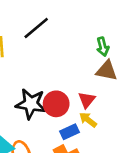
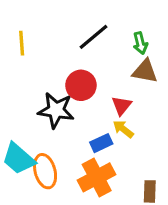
black line: (36, 28) -> (93, 37), moved
red circle: (56, 104) -> (81, 85), moved

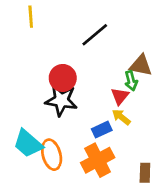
yellow line: (22, 43) -> (31, 17), moved
green arrow: (140, 43) -> (131, 81), moved
red circle: (81, 85) -> (63, 78), moved

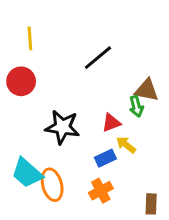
red circle: (63, 78) -> (21, 81), moved
red triangle: (120, 96) -> (111, 123), moved, turned 30
orange cross: (98, 160) -> (101, 191), size x0.7

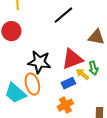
green arrow: (136, 106) -> (93, 68), moved
red triangle: (111, 123) -> (72, 59), size x1.6
orange ellipse: (52, 185) -> (32, 84), moved

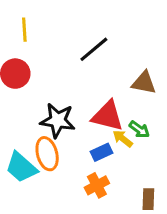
red triangle: (72, 59) -> (108, 116), turned 35
green arrow: (93, 68) -> (139, 130), turned -40

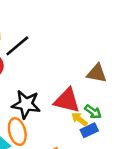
black line: (94, 49) -> (17, 46), moved
blue rectangle: (101, 152) -> (89, 130), moved

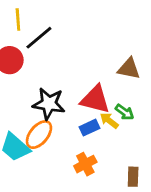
blue rectangle: (89, 130) -> (90, 128), moved
orange ellipse: (17, 132) -> (39, 135), turned 55

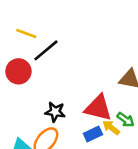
yellow line: (18, 19) -> (26, 33), turned -66
black star: (49, 104) -> (55, 112), size x0.7

